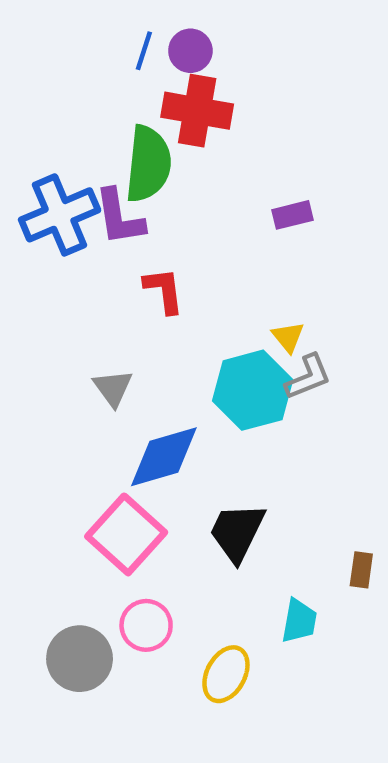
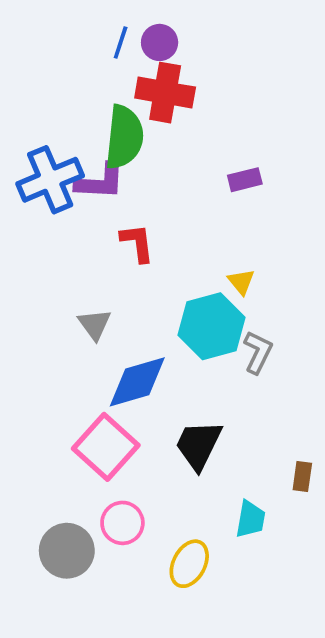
purple L-shape: (119, 217) -> (100, 182), turned -78
gray L-shape: (308, 377) -> (258, 352), moved, turned -42

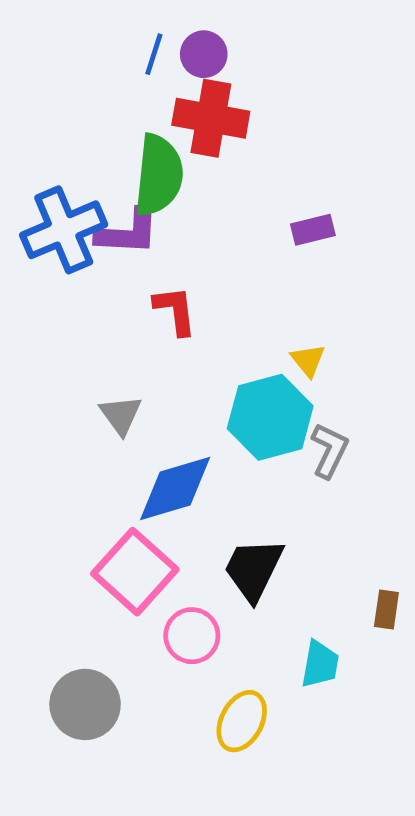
pink circle: (122, 523) -> (192, 636), moved

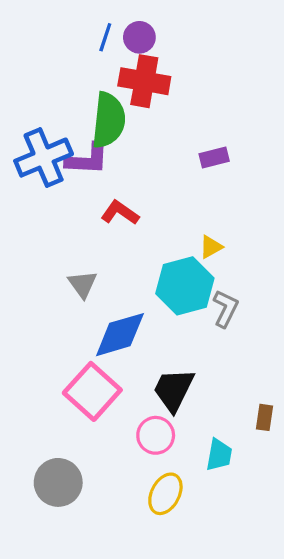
red L-shape: (175, 311) -> (120, 213), turned -48
yellow triangle: (308, 360) -> (211, 247), turned 40
pink circle: (192, 636) -> (156, 435), moved

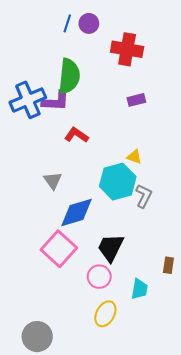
red cross: (144, 81) -> (127, 49), moved
yellow triangle: (211, 247) -> (134, 157), turned 49
gray circle: (58, 482) -> (37, 337), moved

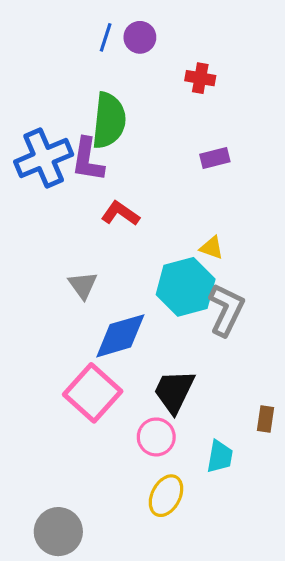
red cross: (127, 49) -> (200, 78), size x0.6
purple L-shape: (56, 101) -> (88, 160), turned 96
gray L-shape: (144, 196) -> (226, 310), size x1.4

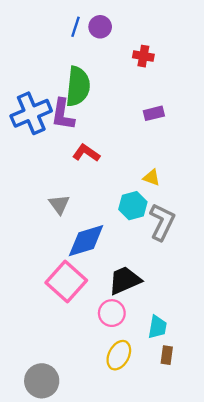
cyan hexagon: (186, 287) -> (133, 206), size x0.7
black trapezoid: (174, 391) -> (125, 280), turned 40
brown rectangle: (265, 419) -> (167, 355), moved

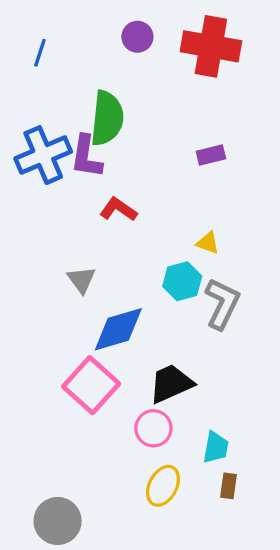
blue line: (76, 27) -> (40, 53), moved
red cross: (143, 56) -> (211, 46), moved, size x2.0

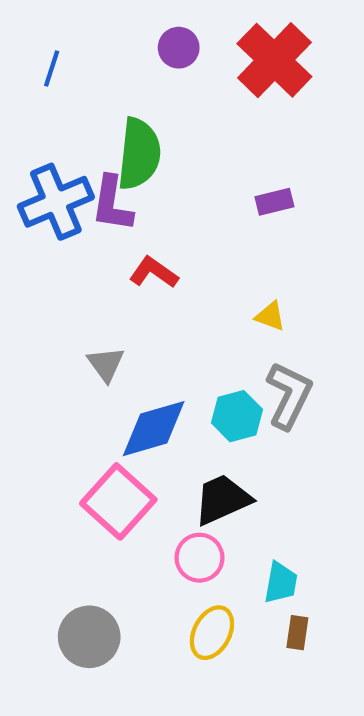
red cross: (211, 46) -> (274, 60), turned 34
cyan hexagon: (182, 281) -> (237, 416), moved
gray circle: (58, 521) -> (89, 637), moved

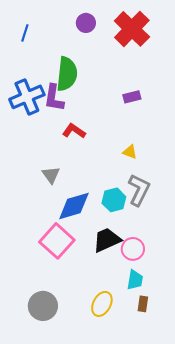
pink circle: (199, 558) -> (133, 249), moved

